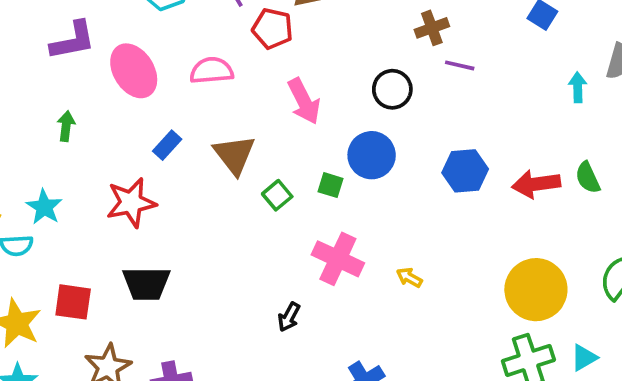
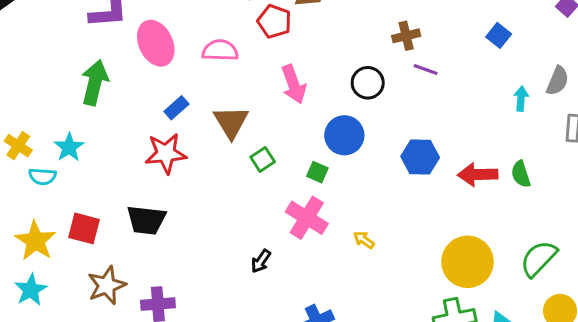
green arrow: (66, 126) -> (95, 83), size x1.8
green square: (330, 185) -> (317, 172), moved
red star: (131, 203) -> (166, 153), moved

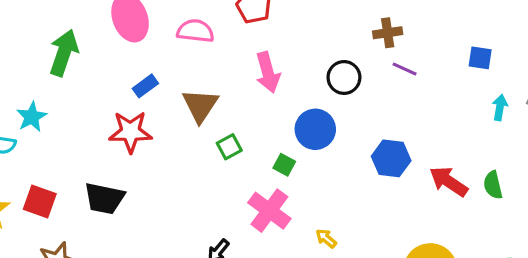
blue square: (499, 35) -> (480, 58), moved, turned -35
red arrow: (478, 175) -> (449, 182), turned 30

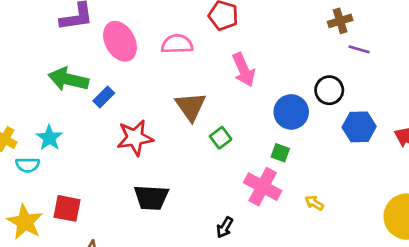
green arrow: (64, 53) -> (68, 79), turned -87
black circle: (344, 77) -> (329, 90), moved
blue rectangle: (145, 86) -> (104, 97), moved
green square: (284, 165) -> (280, 153), moved
black trapezoid: (104, 198) -> (151, 198), moved

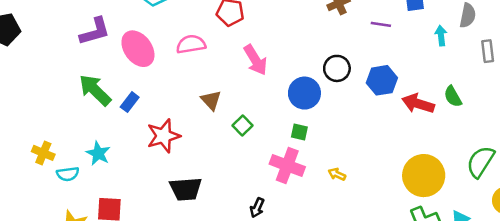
purple line: (359, 49) -> (381, 24), moved
green arrow: (68, 79) -> (95, 90), turned 39
brown triangle: (191, 106) -> (211, 100), size x0.7
blue hexagon: (359, 127) -> (382, 80), moved
cyan star: (49, 138) -> (98, 153), moved

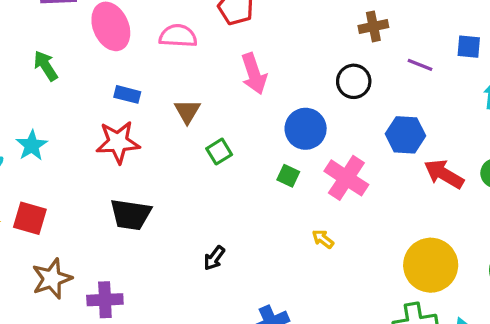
black circle: (337, 68) -> (354, 81), moved
green arrow: (95, 90) -> (46, 66), size x0.7
blue rectangle: (130, 102) -> (127, 94), moved, turned 54
pink cross: (287, 165) -> (346, 178), moved

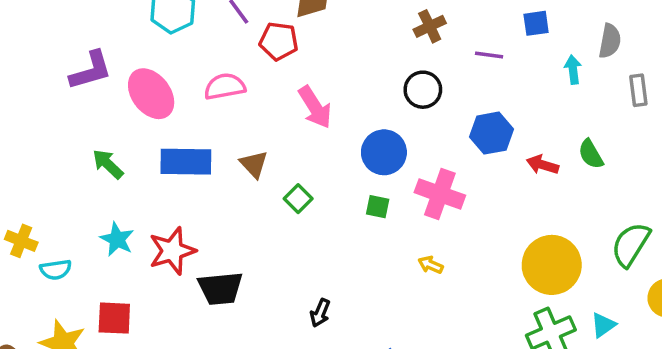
green arrow: (46, 66) -> (108, 164), moved
blue rectangle: (127, 94) -> (186, 162), size x1.8
red star: (118, 142) -> (172, 251), moved
cyan star: (32, 145) -> (117, 239), moved
red arrow: (444, 174) -> (542, 165), size x0.7

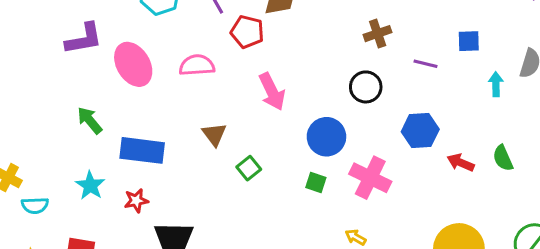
blue rectangle: (186, 162) -> (142, 150), moved
red star: (172, 251) -> (136, 201), size x0.6

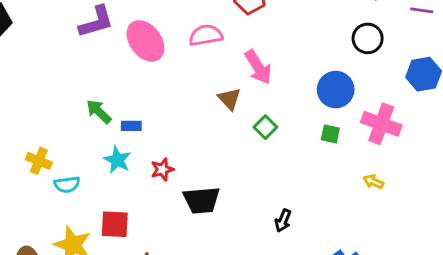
pink arrow: (272, 92) -> (258, 67), moved
green arrow: (90, 120) -> (99, 112), moved
blue rectangle: (142, 150) -> (131, 126), moved, size x0.5

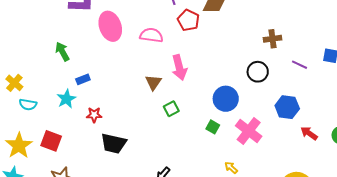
green arrow: (99, 112) -> (62, 52), moved
blue rectangle: (131, 126) -> (83, 79), turned -40

